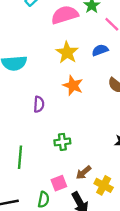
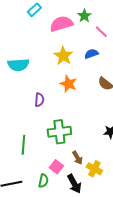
green cross: (62, 142) -> (59, 132), size x1.6
brown arrow: (84, 173) -> (77, 158), turned -80
pink square: (59, 183) -> (56, 167), turned -32

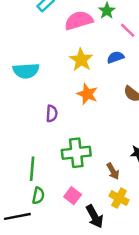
brown arrow: (77, 158) -> (113, 171), moved
green semicircle: (43, 181) -> (38, 196), moved

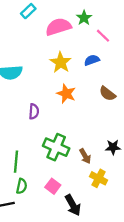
green cross: (76, 153) -> (56, 147), turned 30
brown arrow: (113, 171) -> (85, 156), moved
yellow cross: (119, 198) -> (99, 178), moved

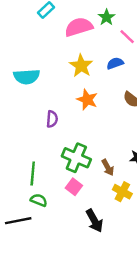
green semicircle: (22, 186) -> (39, 200), turned -80
pink square: (53, 186) -> (74, 187), moved

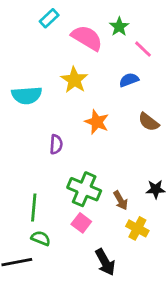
pink semicircle: (79, 27) -> (87, 38), turned 48
yellow star: (81, 66) -> (74, 80), moved

